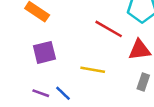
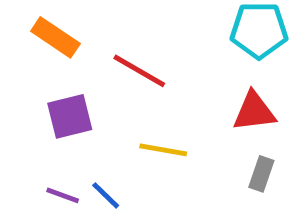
red line: (109, 29) -> (139, 71), moved

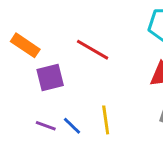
orange rectangle: (55, 37) -> (25, 45), moved
yellow line: (163, 150) -> (106, 120), moved, turned 72

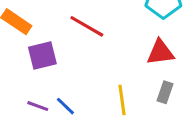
yellow line: (106, 120) -> (122, 100), moved

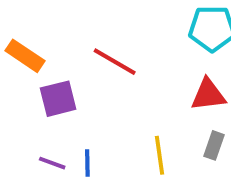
blue line: (65, 106) -> (87, 163), turned 45

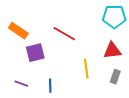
yellow line: (159, 155) -> (86, 69), moved
purple line: (52, 163) -> (21, 84), moved

